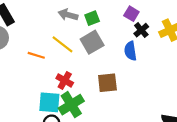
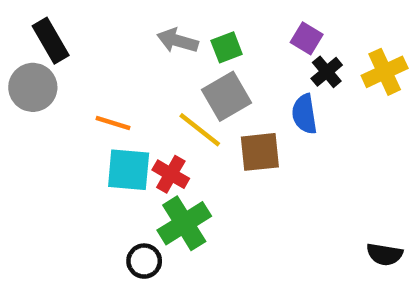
yellow line: (62, 44) -> (200, 130), moved
brown square: (107, 83) -> (260, 152), moved
cyan square: (49, 102) -> (129, 170), moved

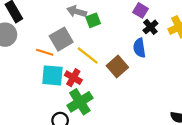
green square: (227, 47) -> (93, 20), moved
gray square: (227, 96) -> (61, 39), moved
brown square: (260, 152) -> (117, 67), turned -35

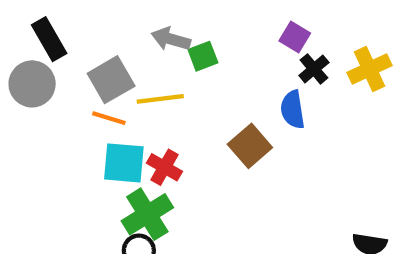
gray square: (61, 39) -> (111, 80), moved
yellow line: (88, 56) -> (160, 99), moved, turned -45
green cross: (80, 102) -> (147, 214), moved

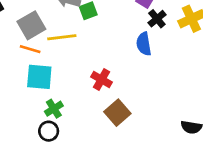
brown square: (250, 146) -> (117, 113), moved
red cross: (164, 167) -> (101, 80), moved
green cross: (147, 214) -> (54, 109), size x0.6

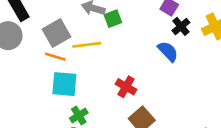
blue semicircle: (144, 44) -> (168, 51), turned 145

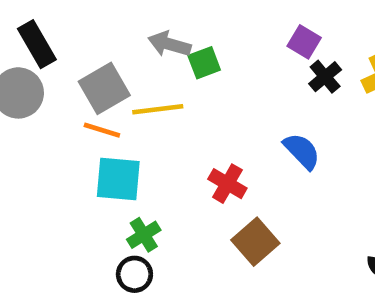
blue semicircle: (168, 51) -> (302, 151), moved

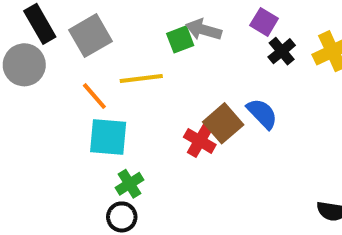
gray arrow: (169, 44) -> (204, 30), moved
gray square: (104, 88) -> (91, 36), moved
orange line: (102, 130) -> (94, 96), turned 32
brown square: (255, 242) -> (223, 123), moved

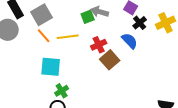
orange line: (94, 96) -> (44, 36), moved
blue semicircle: (262, 114) -> (130, 41), moved
red cross: (200, 141) -> (99, 45), moved, turned 35

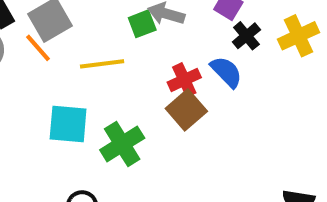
orange line: (44, 36) -> (38, 48), moved
red cross: (99, 45) -> (184, 80), moved
green cross: (62, 91) -> (122, 144), moved, size x1.5

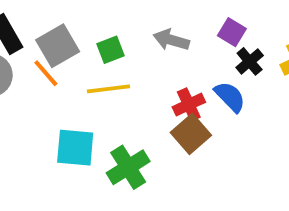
green square: (142, 24) -> (110, 50), moved

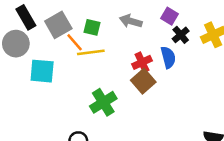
green square: (110, 50) -> (92, 27), turned 35
orange line: (46, 73) -> (75, 42), moved
blue semicircle: (230, 97) -> (168, 57), turned 30
cyan square: (75, 148) -> (42, 71), moved

